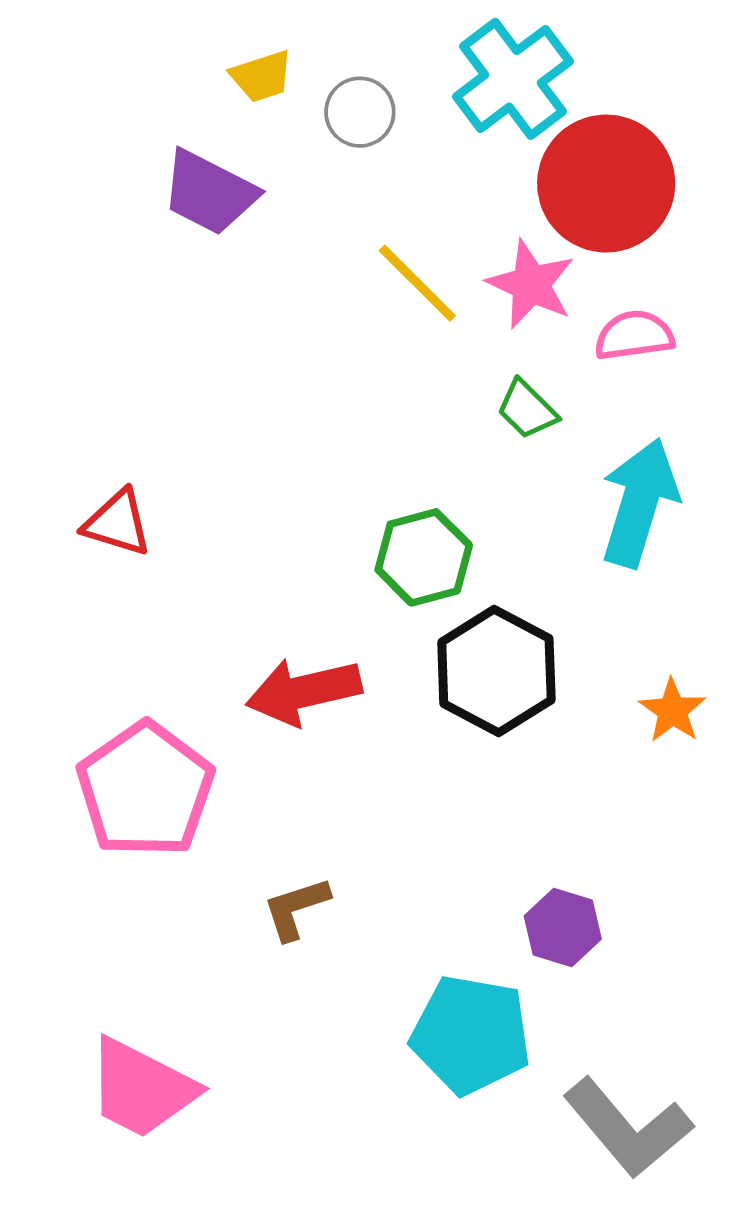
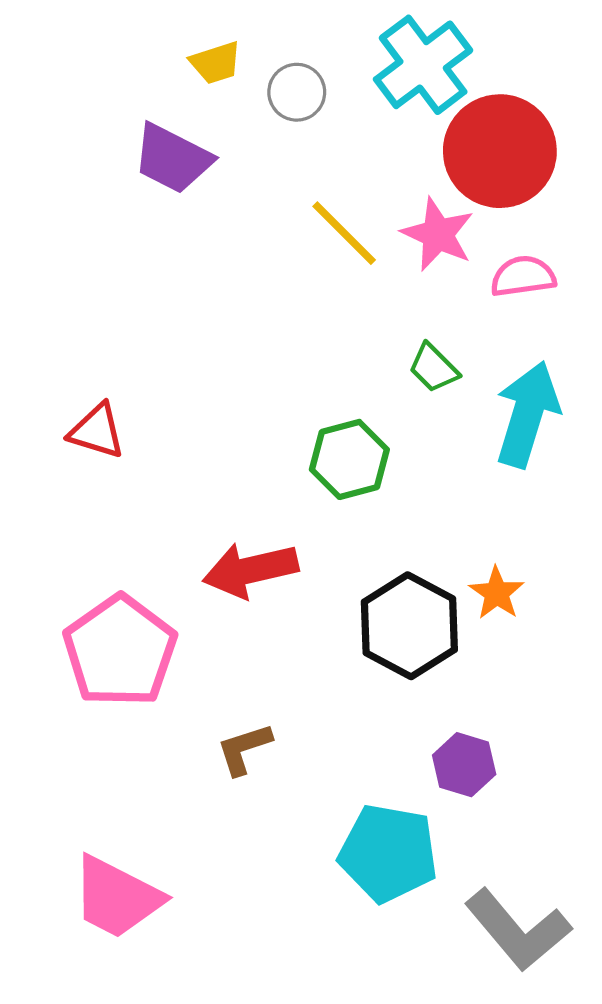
green trapezoid: (527, 409) -> (434, 368), moved
black hexagon: (496, 671) -> (409, 626), moved
orange star: (673, 711) -> (497, 593), moved

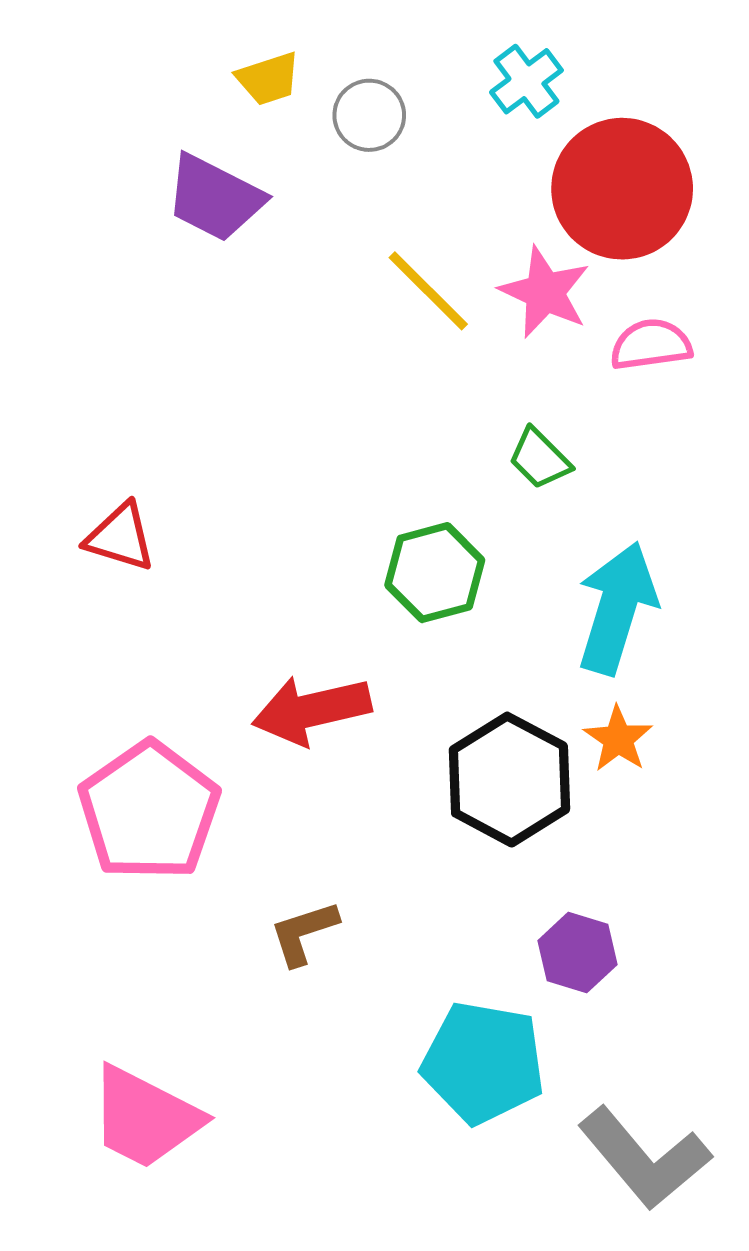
cyan cross: (423, 65) -> (526, 81), size x0.6
cyan arrow: (527, 414) -> (617, 608), moved

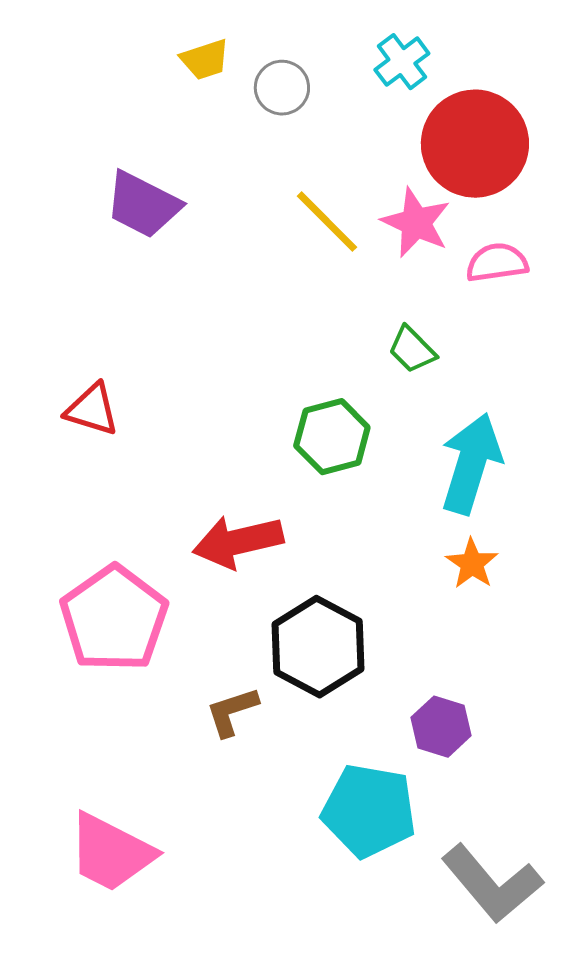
purple trapezoid: (215, 198) -> (143, 205), moved
black hexagon: (509, 780) -> (318, 647), moved

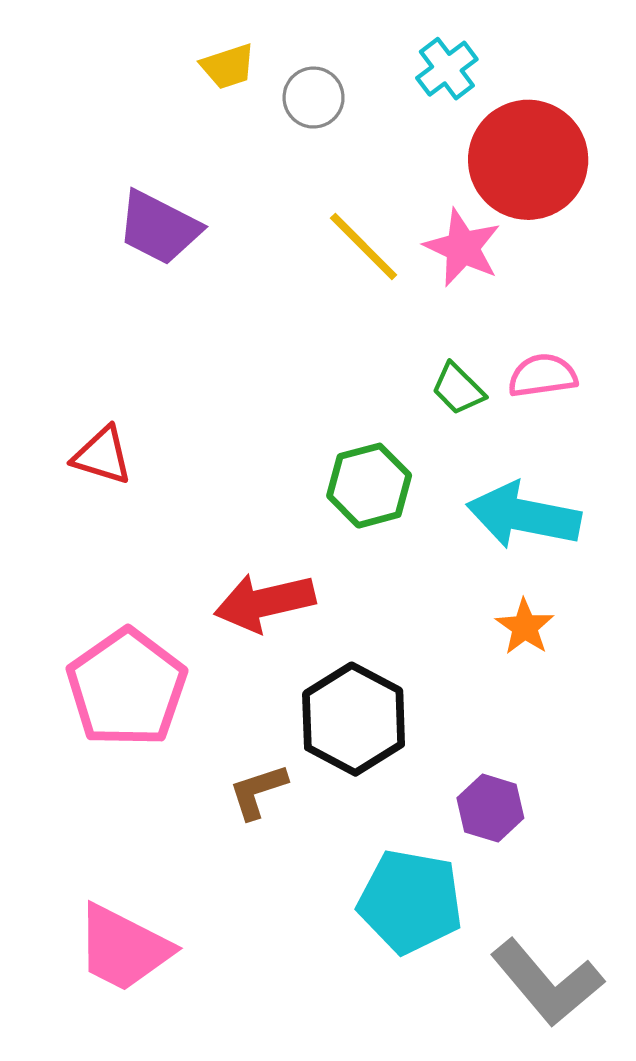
pink semicircle: (497, 263) -> (543, 375), moved
cyan arrow: (471, 464) -> (524, 516), turned -96

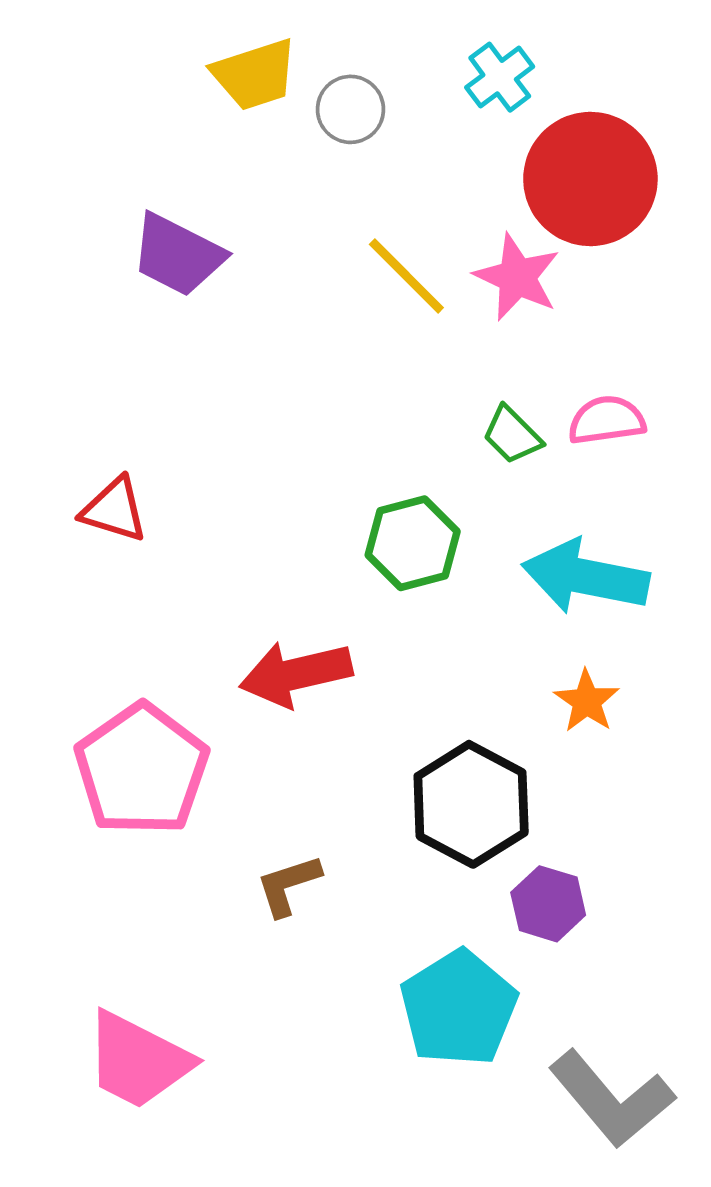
yellow trapezoid: (228, 66) -> (255, 75), size x1.4
black hexagon: (354, 719) -> (471, 804), moved
cyan pentagon: (410, 901) -> (459, 1008), turned 30

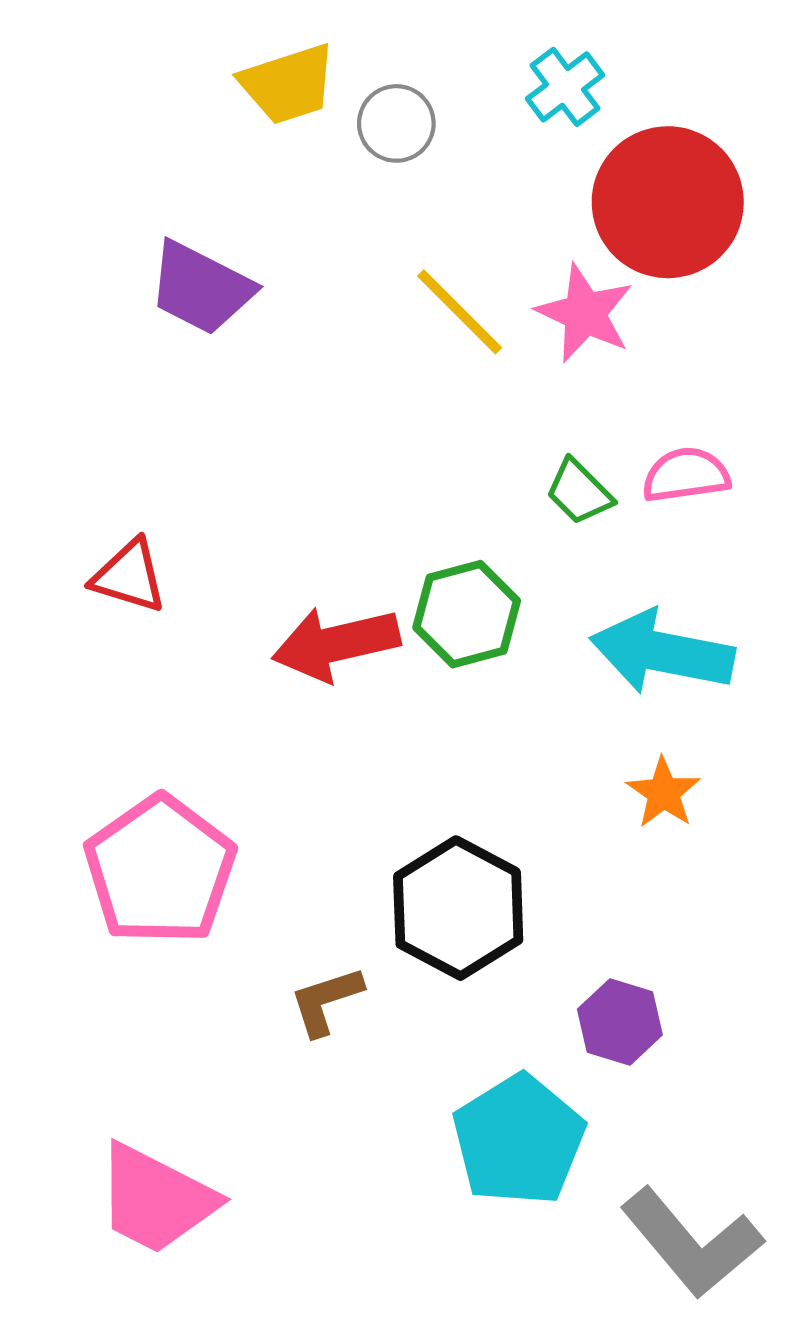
red arrow: (296, 674) -> (336, 644), moved
black hexagon: (471, 804) -> (458, 908), moved

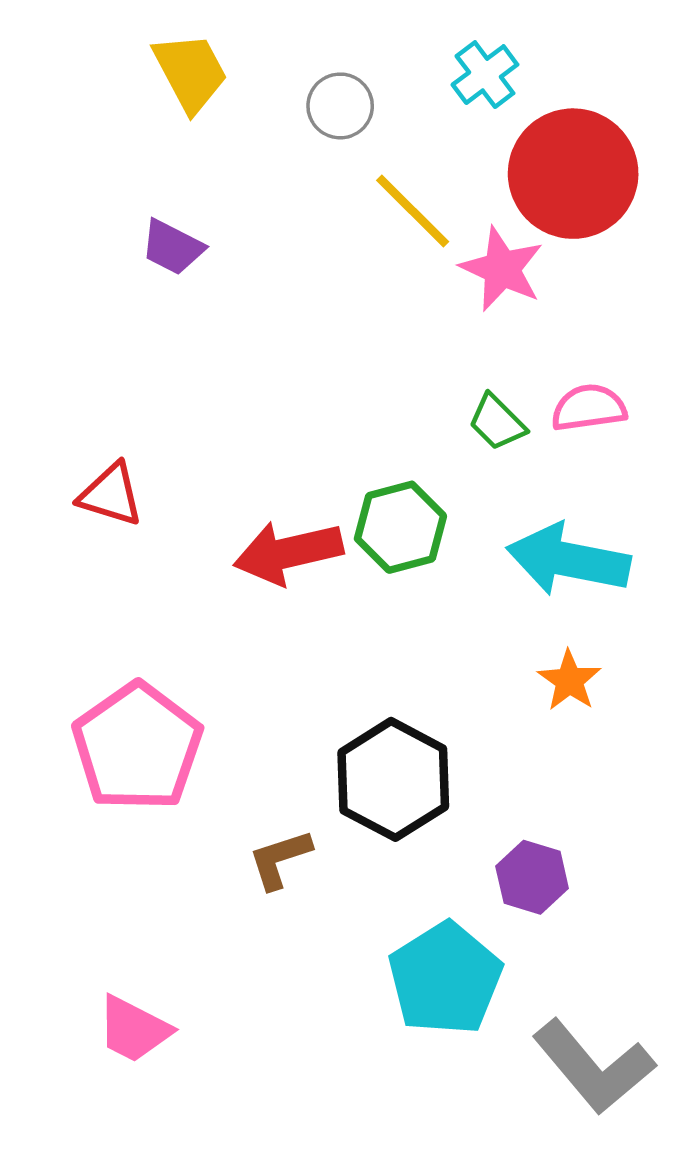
yellow trapezoid: (288, 84) -> (190, 72), moved, turned -100
purple trapezoid: (201, 288) -> (172, 247), size x0.7
yellow line: (460, 312) -> (413, 211), moved
pink trapezoid: (156, 1199) -> (134, 1029), size x0.7

